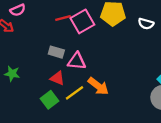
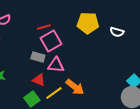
pink square: (82, 21) -> (51, 41), moved

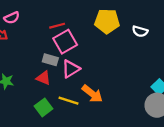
pink triangle: (56, 65) -> (71, 69), turned -36
red triangle: (39, 80) -> (44, 78), moved
yellow line: (54, 93) -> (68, 101), turned 54

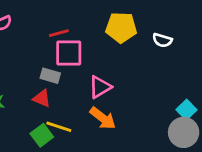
pink square: (65, 42) -> (69, 53), turned 30
pink triangle: (71, 69) -> (100, 87), moved
yellow line: (68, 101) -> (59, 127), moved

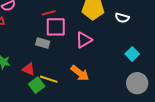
pink triangle: (100, 87) -> (84, 40), moved
red triangle: (42, 98) -> (29, 69), moved
cyan square: (186, 110) -> (132, 54), moved

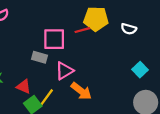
red line: (49, 13) -> (82, 30), moved
pink triangle: (84, 40) -> (64, 71), moved
yellow line: (49, 79) -> (46, 98), turned -72

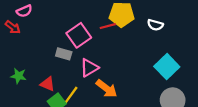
pink square: (54, 39) -> (79, 35), turned -35
cyan square: (140, 70) -> (167, 67), size x1.5

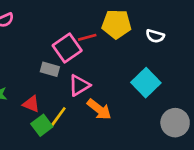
red line: (108, 26) -> (87, 37), moved
cyan square: (167, 67) -> (146, 83), moved

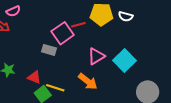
white semicircle: (155, 36) -> (126, 16), moved
pink triangle: (79, 85) -> (96, 56), moved
yellow line: (58, 117) -> (55, 88), turned 72

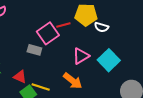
white semicircle: (126, 16) -> (102, 27), moved

